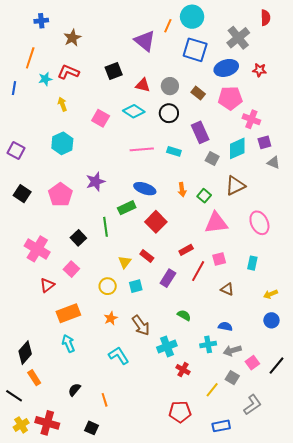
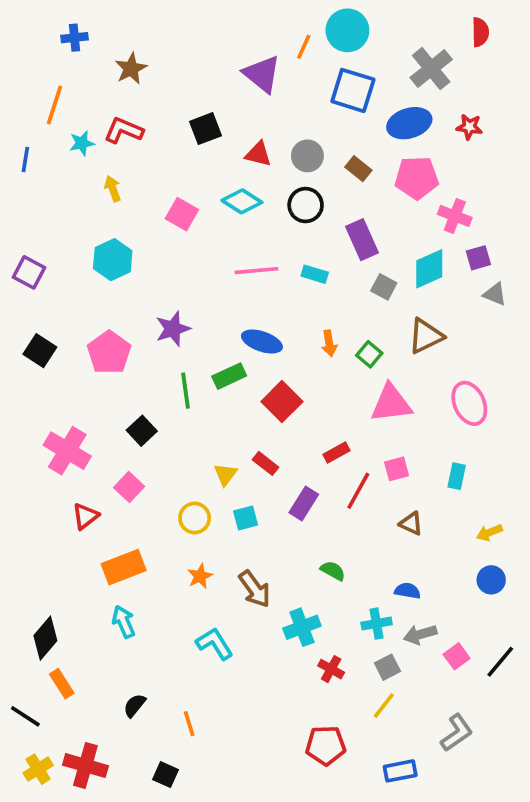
green line: (106, 227) -> (185, 391), moved
gray square: (232, 378) -> (387, 667), moved, turned 32

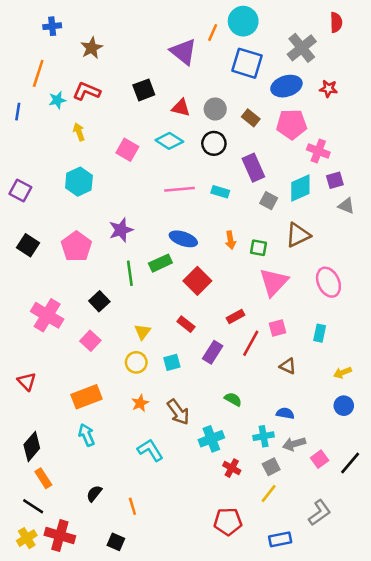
green square: (369, 354) -> (258, 248), turned -30
pink triangle: (391, 403) -> (274, 282), turned -40
yellow triangle: (226, 474) -> (143, 332), moved
red triangle: (85, 516) -> (27, 381), moved, turned -36
black line: (25, 716) -> (33, 506), moved

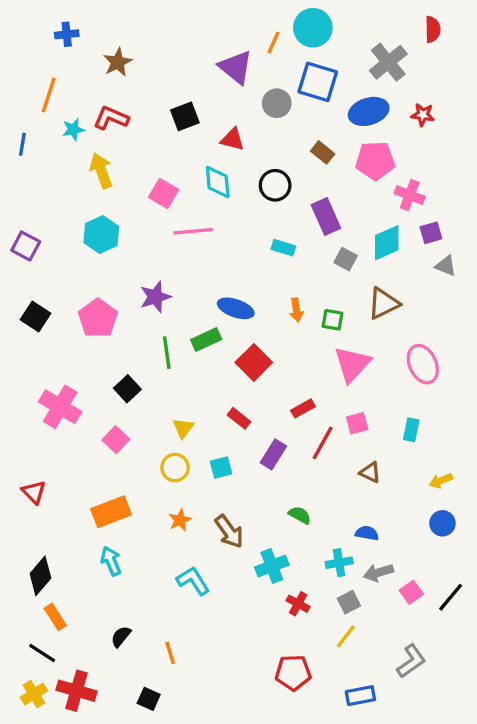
gray circle: (215, 109) -> (277, 103), moved
yellow arrow: (79, 132) -> (101, 171), size x1.5
cyan diamond: (169, 141) -> (218, 182), turned 52
pink line: (180, 189) -> (193, 231), moved

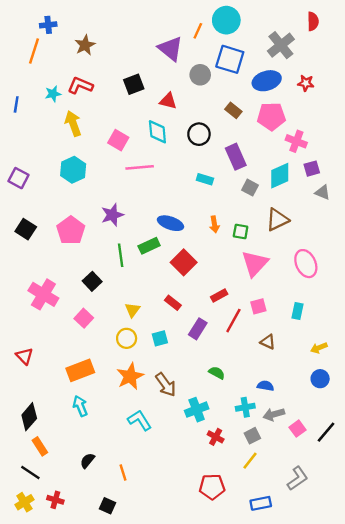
orange line: (49, 95) -> (34, 51), moved
orange star: (180, 520) -> (130, 376), size x1.6
red cross: (77, 691) -> (55, 500), size x0.6

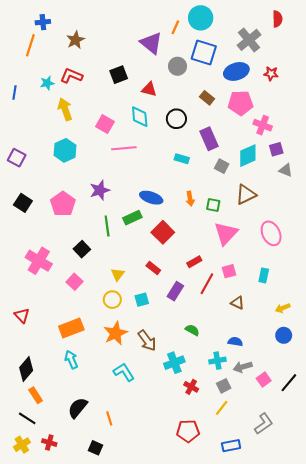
black semicircle: (87, 461) -> (78, 408), size x1.5

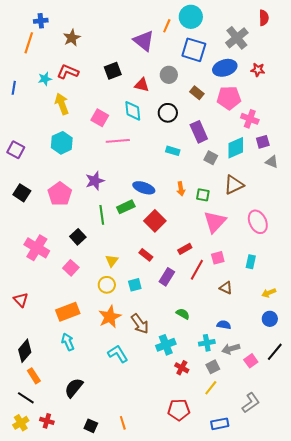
gray circle: (177, 66) -> (169, 75), moved
black line: (289, 383) -> (275, 352), moved
orange line: (109, 418) -> (123, 423), moved

